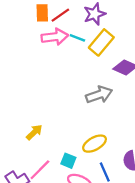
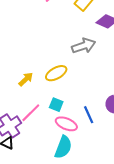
yellow ellipse: (95, 144) -> (56, 73), moved

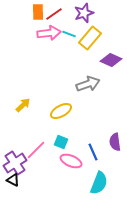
yellow arrow: (26, 79) -> (23, 105), moved
cyan semicircle: (63, 147) -> (99, 183), moved

